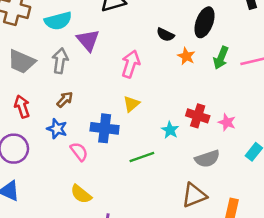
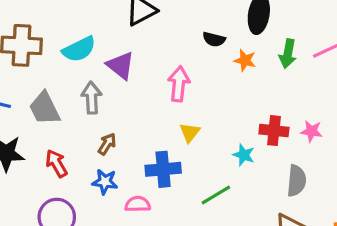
gray trapezoid: (22, 62) -> (44, 108), turned 52
pink semicircle: (79, 152) -> (138, 204), turned -42
gray semicircle: (207, 159) -> (297, 181), turned -55

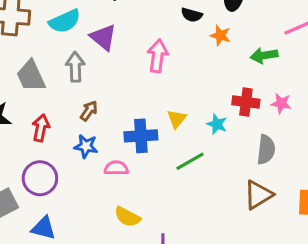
green arrow: (288, 54) -> (264, 55), moved, turned 68
yellow triangle: (190, 133) -> (177, 119), moved
red arrow: (56, 163) -> (41, 128), turned 40

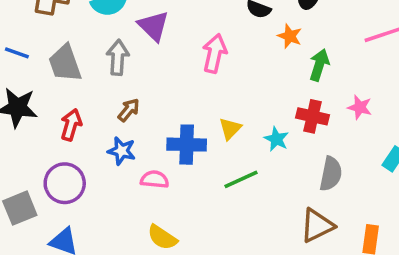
green arrow: (264, 55) -> (319, 65), moved, turned 112
pink star: (281, 103) -> (360, 107), moved

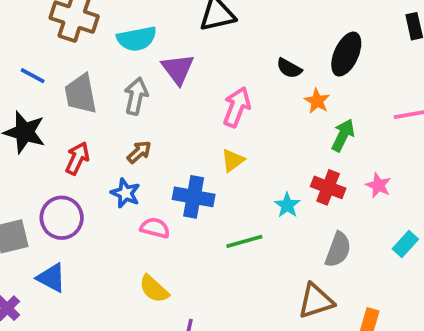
yellow triangle: (230, 129) -> (233, 160), moved

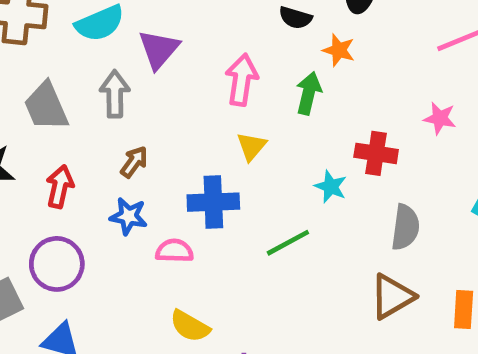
purple triangle: (178, 69) -> (159, 49), turned 30
green arrow: (343, 135) -> (309, 93), moved
pink star: (378, 185) -> (440, 118), moved

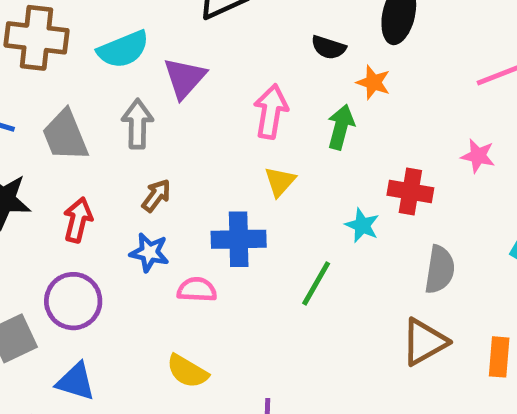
green line: (288, 243) -> (316, 283), turned -33
yellow semicircle: (190, 326) -> (187, 371), moved

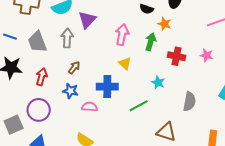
yellow triangle: (280, 182) -> (125, 63), turned -32
red cross: (410, 192) -> (177, 56), moved
green line: (316, 283) -> (139, 106), turned 30
brown triangle: (424, 342) -> (166, 132), moved, turned 45

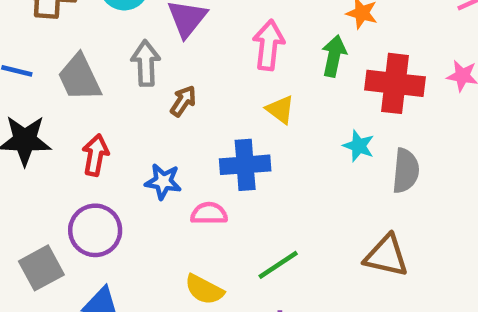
red cross: (177, 56) -> (395, 83), size x1.4
brown arrow: (74, 68) -> (183, 101), moved
gray semicircle: (189, 101) -> (406, 171), moved
green line: (139, 106) -> (278, 265), moved

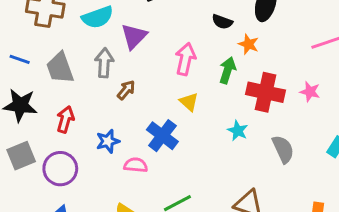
blue cross: (245, 165) -> (162, 136), turned 36
gray semicircle: (406, 171) -> (283, 149), moved, turned -36
blue star: (163, 182) -> (108, 141), turned -30
gray square: (41, 268) -> (21, 156), moved

